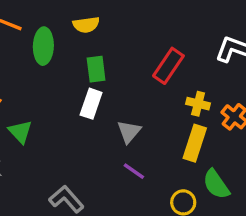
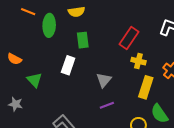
white rectangle: (91, 104) -> (68, 65), moved
yellow cross: (198, 104) -> (138, 61), moved
purple line: (134, 171) -> (107, 105), turned -56

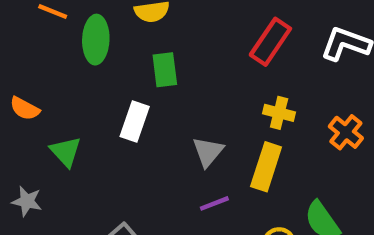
red rectangle: (129, 38) -> (270, 42), moved
yellow rectangle: (146, 87) -> (266, 167), moved

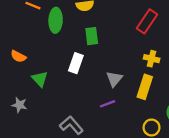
purple line: (214, 203) -> (107, 104), moved

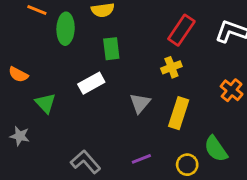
yellow cross: (152, 59) -> (171, 67), moved, turned -35
white rectangle: (76, 63) -> (91, 83), turned 42
purple line: (107, 104) -> (141, 159), moved

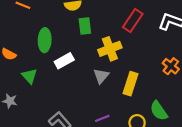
green ellipse: (66, 29) -> (45, 40), moved
green rectangle: (111, 49) -> (85, 26), moved
yellow cross: (171, 67) -> (110, 49), moved, size x1.5

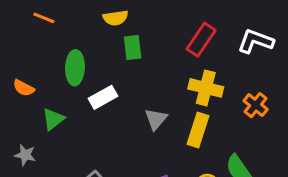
yellow cross: (110, 49) -> (206, 88), moved, turned 35
green triangle: (29, 76) -> (53, 119), turned 35

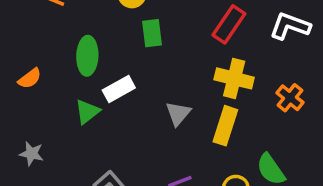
orange semicircle: (24, 88) -> (30, 78), turned -65
green triangle: (53, 119) -> (87, 112), moved

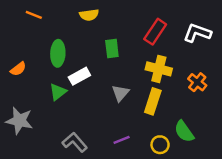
green rectangle: (152, 33) -> (112, 49), moved
gray star: (31, 154) -> (19, 121), size x1.6

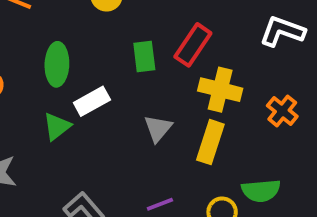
red rectangle: (155, 32) -> (193, 45), moved
green semicircle: (184, 131) -> (261, 191), turned -60

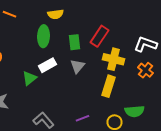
white L-shape: (282, 31) -> (146, 44), moved
green ellipse: (57, 64) -> (44, 36), moved
gray triangle: (158, 128) -> (78, 66), moved

